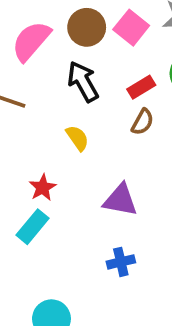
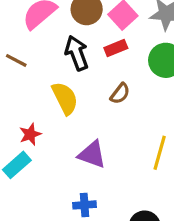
red rectangle: (141, 87) -> (116, 48), moved
yellow semicircle: (77, 138) -> (65, 98), size x1.5

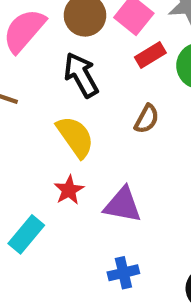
red rectangle: (116, 48) -> (150, 55), moved
red star: (30, 134) -> (69, 190), moved

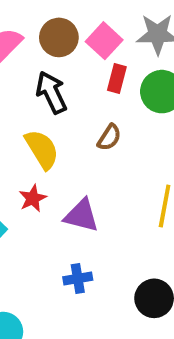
red rectangle: (150, 55) -> (117, 78), turned -48

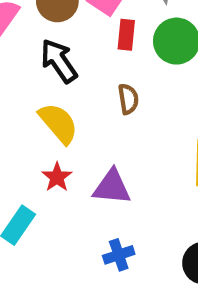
brown semicircle: (109, 137) -> (128, 99), turned -32

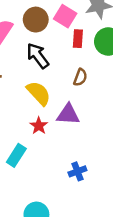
brown semicircle: (128, 99) -> (80, 77), turned 30
purple triangle: (112, 187) -> (68, 114), moved

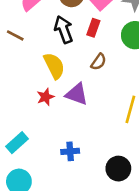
red rectangle: (78, 39) -> (93, 28), moved
cyan rectangle: (16, 155) -> (17, 143), moved

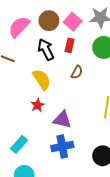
purple triangle: (77, 94) -> (62, 120), moved
blue cross: (70, 151) -> (62, 146), size x1.5

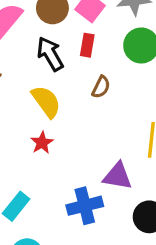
purple triangle: (62, 120) -> (117, 176), moved

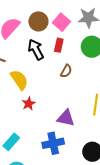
yellow semicircle: (46, 102) -> (19, 80), moved
purple triangle: (117, 176) -> (66, 118), moved

